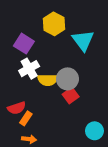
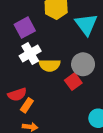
purple square: (24, 44) -> (25, 28), turned 30
gray circle: (67, 79) -> (83, 64), moved

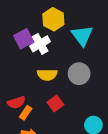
white cross: (30, 53) -> (40, 44), moved
red square: (73, 82) -> (55, 103), moved

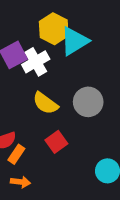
cyan triangle: (82, 36) -> (74, 41), moved, turned 35
yellow semicircle: (47, 75) -> (45, 103), turned 36

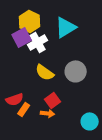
yellow hexagon: (54, 29) -> (30, 21), moved
orange arrow: (21, 182) -> (48, 113), moved

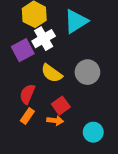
purple square: (22, 37) -> (23, 50), moved
red semicircle: (15, 99) -> (27, 94), moved, turned 132
cyan circle: (90, 121) -> (93, 132), moved

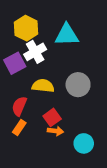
cyan triangle: (76, 21) -> (67, 35), turned 30
yellow semicircle: (52, 73) -> (43, 86), turned 150
orange arrow: (55, 121) -> (55, 131), moved

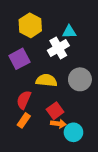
cyan triangle: (67, 35) -> (69, 32), size x0.6
white cross: (35, 52) -> (58, 48), moved
cyan circle: (84, 143) -> (73, 132), moved

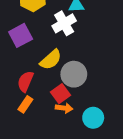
gray circle: (80, 79) -> (74, 74), moved
yellow semicircle: (46, 80) -> (51, 60), turned 132
cyan circle: (73, 132) -> (93, 118), moved

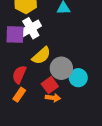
white cross: (64, 23) -> (31, 28), moved
purple square: (21, 35) -> (15, 35), turned 30
cyan circle: (93, 118) -> (78, 78), moved

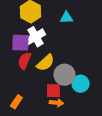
red semicircle: (19, 75) -> (24, 61), moved
red square: (50, 85) -> (53, 91), turned 35
orange rectangle: (19, 95) -> (16, 102), moved

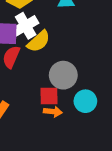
yellow semicircle: (45, 63) -> (39, 41), moved
cyan circle: (81, 84) -> (85, 101), moved

